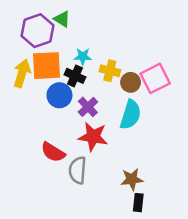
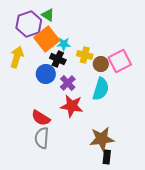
orange square: (47, 66) -> (47, 39), moved, turned -35
gray semicircle: (78, 170) -> (42, 138), moved
brown star: (132, 179) -> (102, 139), size x1.4

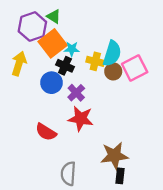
cyan semicircle: (101, 89) -> (112, 53), moved
gray semicircle: (42, 138) -> (68, 174), moved

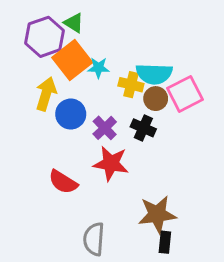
cyan semicircle: (112, 53) -> (154, 74), turned 75
yellow arrow: (19, 64) -> (46, 94), moved
black cross: (65, 66) -> (143, 128), moved

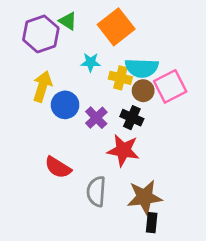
orange square: (72, 60) -> (116, 27), moved
red star: (111, 163) -> (123, 150), moved
gray semicircle: (94, 239) -> (96, 191), moved

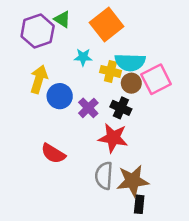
gray semicircle: (96, 191) -> (104, 176), moved

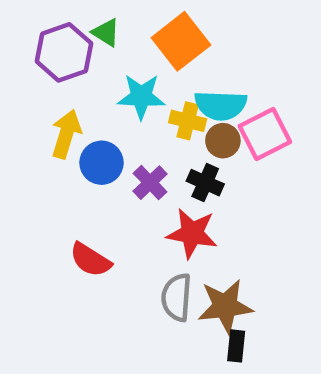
cyan star: (83, 57) -> (141, 96), size x1.5

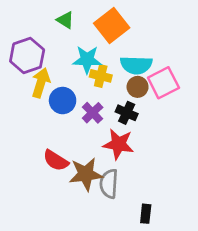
purple hexagon: (64, 52) -> (27, 56), moved
yellow cross: (188, 121) -> (101, 76), moved
brown star: (225, 306) -> (86, 174), moved

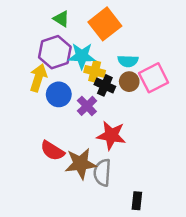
purple hexagon: (27, 56) -> (55, 52), moved
cyan semicircle: (136, 65) -> (128, 61), size x0.7
black cross: (127, 113) -> (105, 85), moved

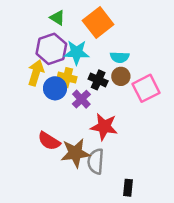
yellow cross: (95, 71) -> (67, 78), moved
pink square: (154, 78) -> (146, 88), moved

